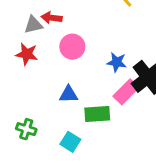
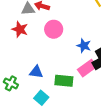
blue triangle: (68, 94) -> (36, 72), moved

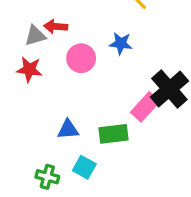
blue star: (84, 46) -> (121, 43), moved
green cross: (11, 83) -> (47, 177), moved

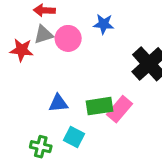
gray triangle: (35, 36) -> (43, 35), moved
pink rectangle: (145, 107) -> (120, 109), moved

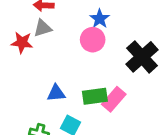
blue star: (104, 24) -> (100, 19), turned 30
pink circle: (68, 38) -> (93, 40), moved

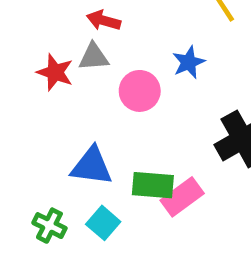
pink circle: (93, 40) -> (140, 91), moved
blue triangle: (56, 93) -> (92, 166), size x1.4

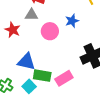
red star: (55, 72) -> (13, 30), moved
green rectangle: (153, 185) -> (42, 76), moved

